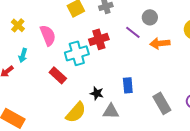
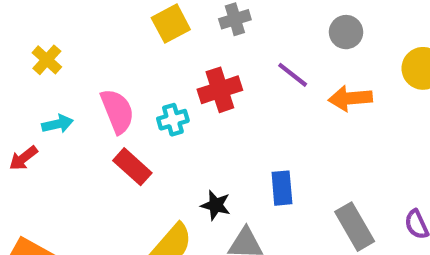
gray circle: (150, 17) -> (346, 32), moved
pink semicircle: (48, 35) -> (117, 111), moved
cyan cross: (77, 53) -> (173, 120), size x0.6
cyan arrow: (23, 55) -> (58, 124), turned -120

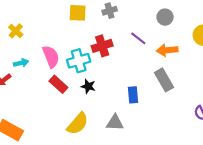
yellow square: (171, 24) -> (78, 13), turned 30
cyan cross: (173, 120) -> (79, 61), size x1.5
black star: (216, 205) -> (88, 86), moved
gray rectangle: (355, 227) -> (164, 80), moved

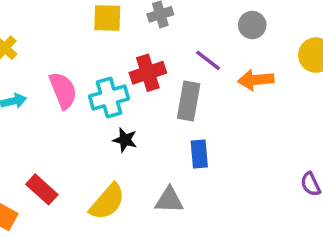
gray rectangle: (164, 80) -> (189, 101), moved, turned 40
red rectangle: (58, 84) -> (42, 189), moved

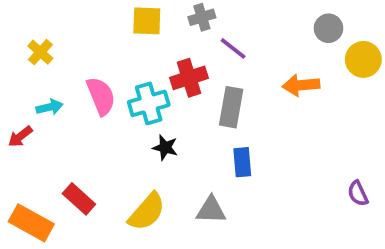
gray circle: (252, 25) -> (328, 28), moved
purple line: (208, 60) -> (233, 48), moved

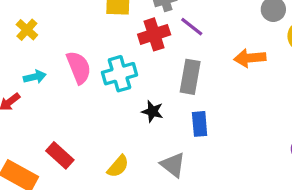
red cross: (189, 78) -> (154, 34), moved
black star: (165, 148) -> (152, 111), moved
gray triangle: (211, 210) -> (173, 165), turned 36
yellow semicircle: (147, 212) -> (118, 166), size x0.7

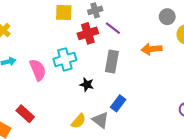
pink semicircle: (79, 67) -> (38, 70), moved
blue rectangle: (200, 124) -> (118, 103), moved, turned 42
yellow semicircle: (118, 166) -> (78, 121), moved

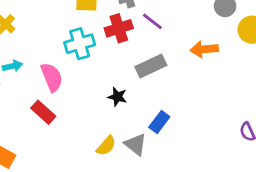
cyan cross: (65, 59) -> (80, 44), moved
gray rectangle: (112, 62) -> (151, 66), turned 55
red rectangle: (25, 114) -> (43, 112), moved

